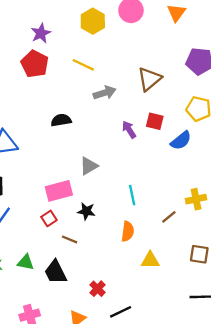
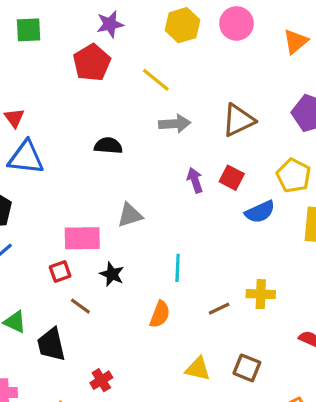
yellow triangle: (150, 260) -> (198, 369), moved

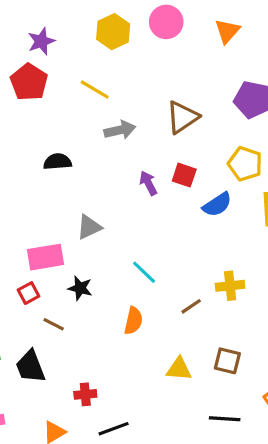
cyan line: (178, 268) -> (144, 272), turned -40
red cross: (101, 380) -> (85, 394), turned 35

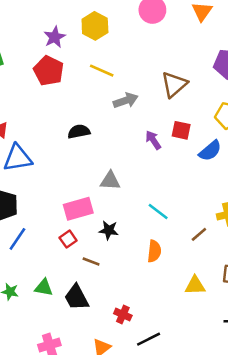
yellow hexagon: (113, 32) -> (95, 26), moved
gray triangle: (89, 227) -> (110, 181), turned 35
red cross: (85, 394) -> (123, 314), turned 36

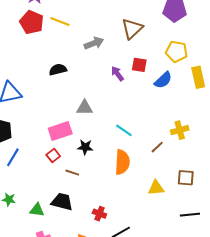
yellow line: (102, 71) -> (60, 22), moved
orange semicircle: (154, 251) -> (122, 162), size x1.4
green triangle: (44, 288) -> (37, 210), moved
black trapezoid: (76, 297) -> (62, 202), turned 135

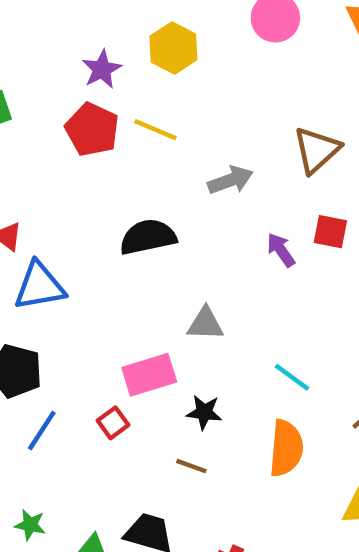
black semicircle: (58, 70) -> (148, 237), size x1.4
red square: (53, 156) -> (113, 423), moved
brown line: (72, 173) -> (191, 466), moved

